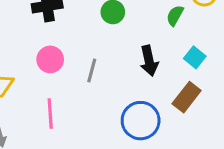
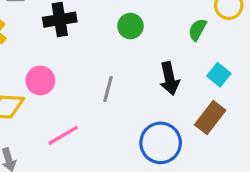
pink circle: (50, 59) -> (40, 81), moved
pink line: (50, 113) -> (63, 135), turned 64

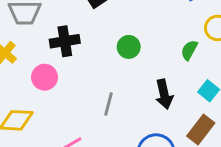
pink circle: (40, 81) -> (45, 77), moved

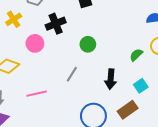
black cross: (65, 41) -> (56, 24), turned -30
green circle: (129, 47) -> (88, 44), moved

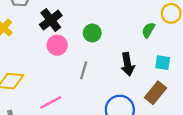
pink circle: (35, 43) -> (57, 45), moved
cyan square: (141, 86) -> (163, 63), turned -32

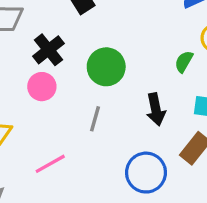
green circle: (92, 33) -> (106, 67), size x1.5
pink circle: (57, 45) -> (42, 87), moved

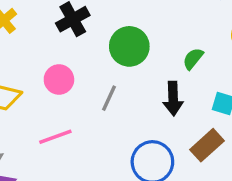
green semicircle: (184, 62) -> (193, 59), moved
pink circle: (42, 87) -> (59, 80), moved

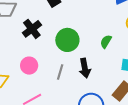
black arrow: (173, 98) -> (85, 68), moved

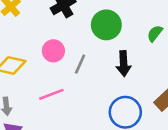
gray line: (60, 72) -> (80, 64), moved

